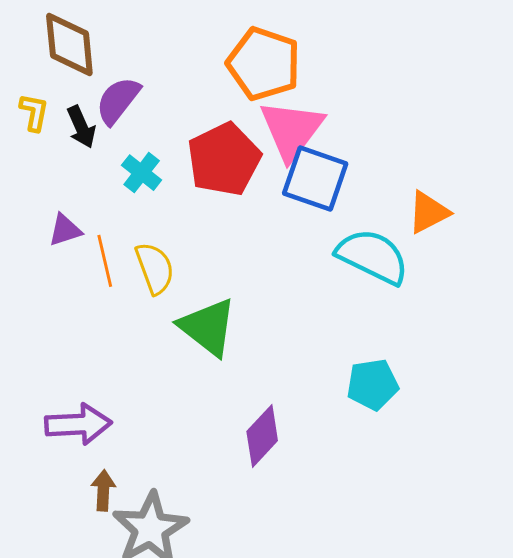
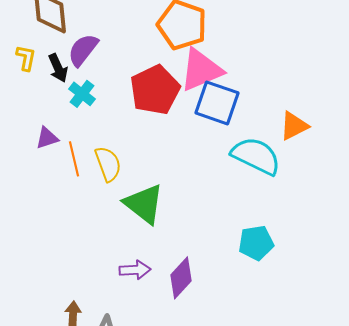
pink triangle: (292, 130) -> (201, 70), turned 30
cyan cross: (142, 173) -> (82, 94), moved
purple arrow: (78, 424) -> (135, 270), moved, size x0.7

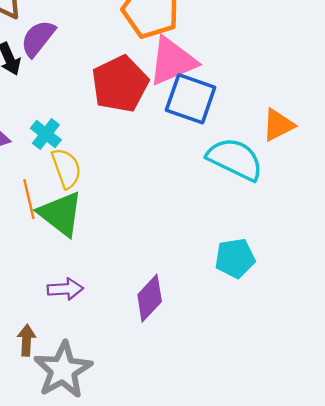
cyan cross: (82, 94) -> (46, 134), moved
orange line: (74, 159) -> (29, 199), moved
green triangle: (144, 204) -> (61, 214), moved
purple arrow: (135, 270) -> (65, 289), moved

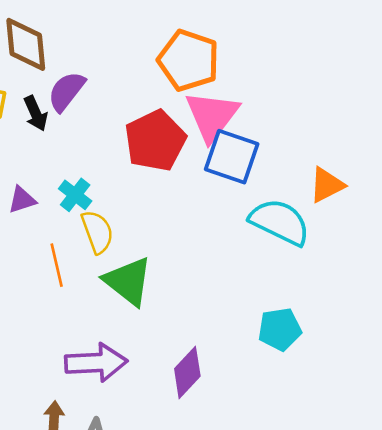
pink triangle: (172, 61) -> (212, 116), turned -30
green triangle: (61, 214) -> (128, 281), moved
purple arrow: (65, 289) -> (96, 363), size x1.6

